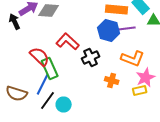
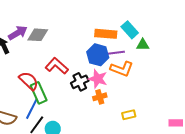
orange L-shape: (133, 58) -> (122, 69), moved
pink star: (146, 78) -> (98, 79), moved, turned -30
orange cross: (112, 80) -> (100, 97), moved, turned -32

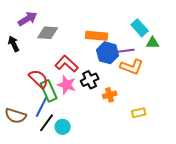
purple arrow: (18, 33) -> (28, 19), moved
orange rectangle: (106, 34) -> (97, 36), moved
pink star: (98, 79) -> (67, 85), moved

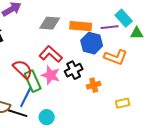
gray diamond: (48, 33) -> (50, 23), moved
purple line: (126, 51) -> (110, 27), moved
black line: (47, 123) -> (18, 113), moved, turned 72

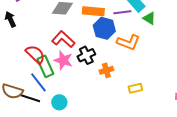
green triangle: (137, 33) -> (149, 18), turned 32
blue line: (26, 97) -> (38, 82), turned -65

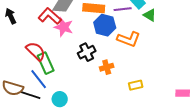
red L-shape: (63, 39) -> (50, 16), moved
pink star: (63, 60) -> (64, 27), moved

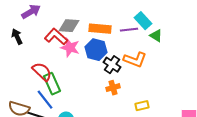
blue hexagon: (105, 25) -> (96, 50), moved
black cross: (87, 52) -> (112, 65), moved, turned -30

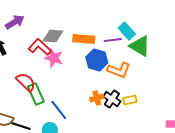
green triangle: (156, 36) -> (140, 46), size x1.6
blue hexagon: (96, 50) -> (97, 60), moved
black cross: (112, 65) -> (112, 99), moved
blue line: (45, 100) -> (59, 110), moved
yellow rectangle: (142, 106) -> (130, 100), moved

